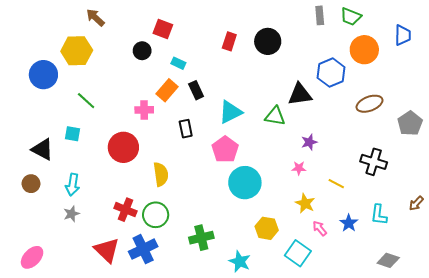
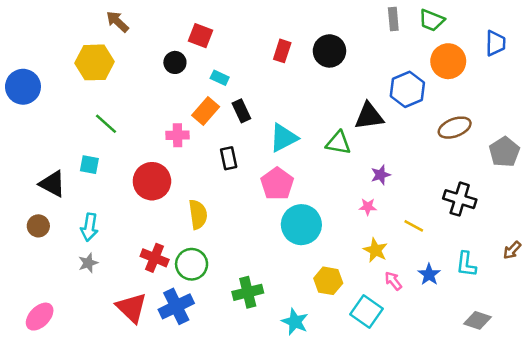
blue circle: (43, 75) -> (23, 87), moved

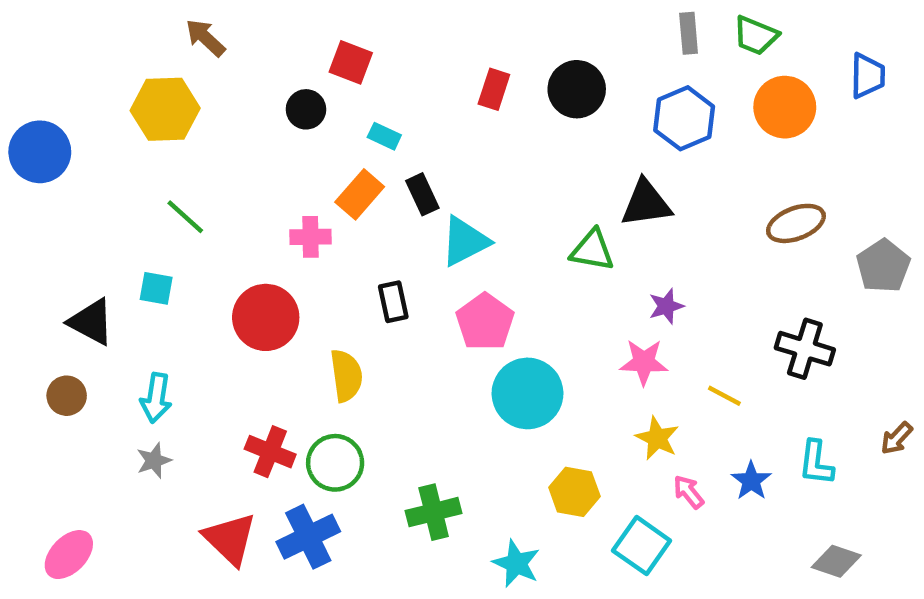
blue hexagon: (407, 89) -> (684, 118), moved
cyan triangle: (283, 138) -> (465, 241), moved
black rectangle: (229, 158) -> (393, 302), moved
pink star: (368, 207) -> (644, 362), size x1.5

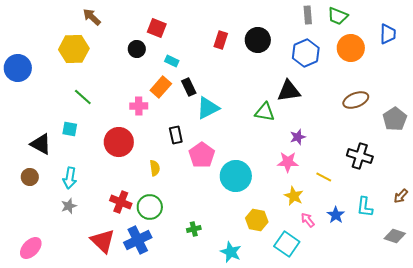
pink pentagon: (485, 322) -> (202, 155), moved
yellow semicircle: (346, 376) -> (155, 168), size x0.7
green cross: (434, 512) -> (194, 229), size x0.6
gray diamond: (836, 561) -> (395, 236), moved

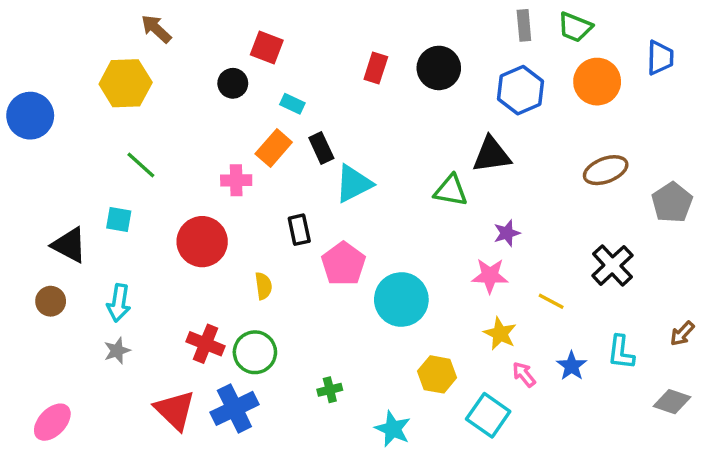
black cross: (360, 156) -> (612, 265), turned 30

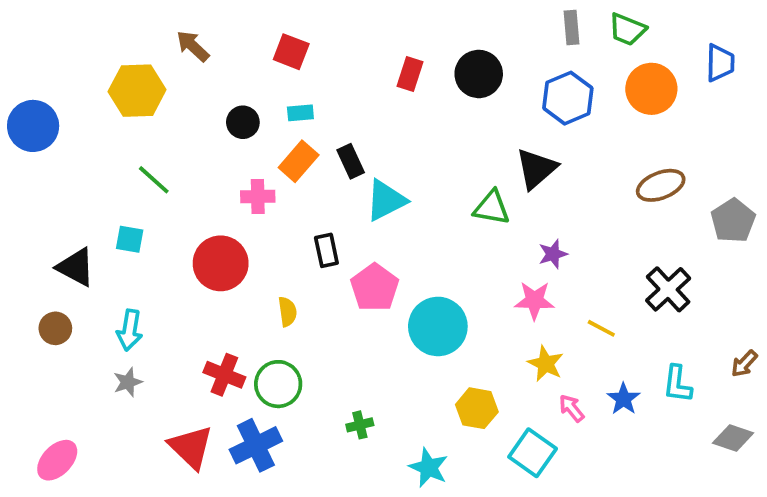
brown arrow: (156, 29) -> (193, 46), moved
black circle: (233, 83) -> (243, 122), moved
cyan rectangle: (292, 104) -> (300, 113), moved, turned -30
black triangle: (492, 155) -> (536, 169), turned -33

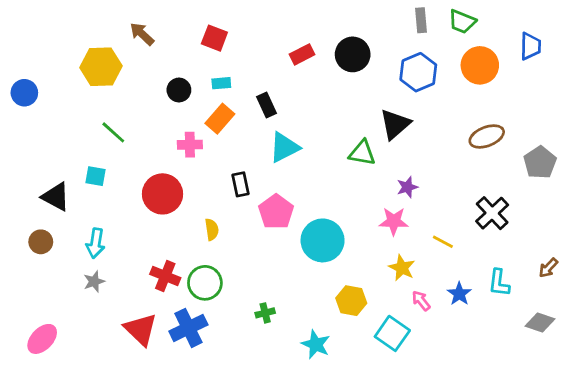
red rectangle: (410, 74) -> (302, 54), turned 45
blue circle: (33, 126) -> (24, 93), size x0.7
black rectangle: (351, 161) -> (266, 105), moved

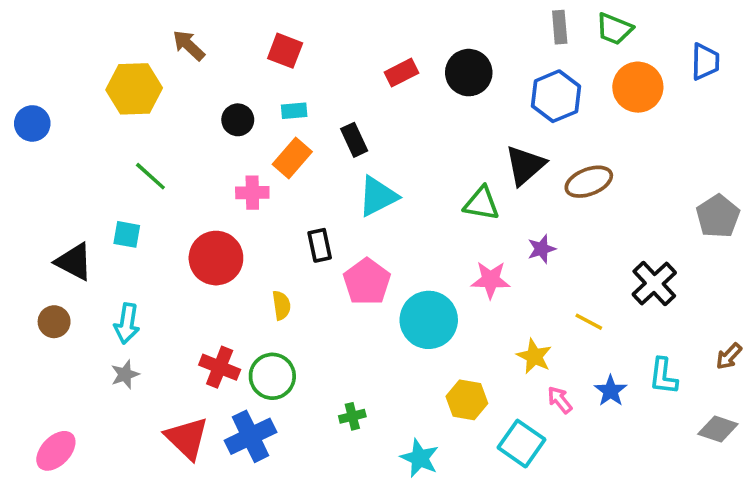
brown ellipse: (487, 136) -> (589, 182), moved
pink star: (394, 221) -> (491, 280), moved

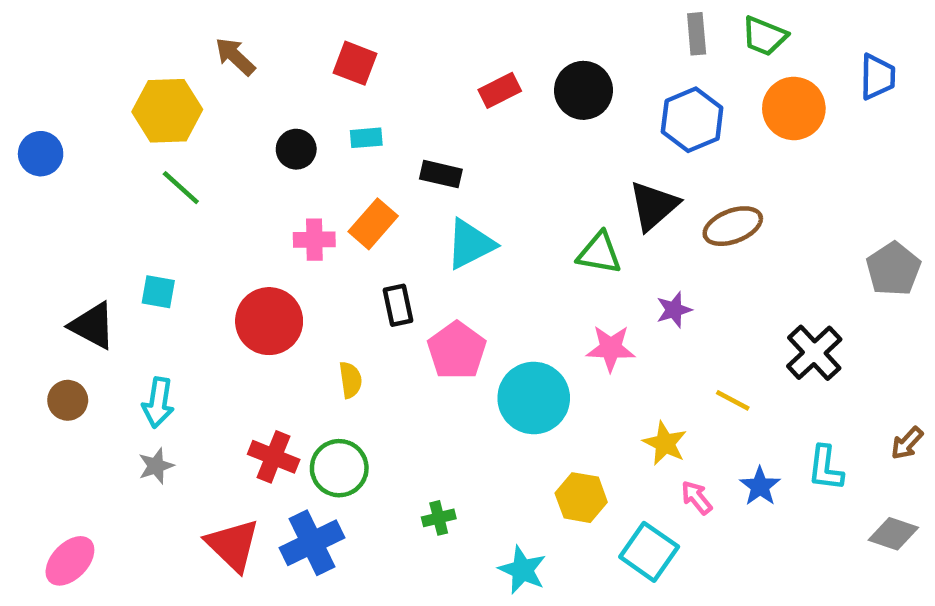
black rectangle: (354, 140) -> (441, 174), turned -52
orange rectangle: (292, 158) -> (373, 224), moved
green line: (150, 176) -> (181, 188), moved

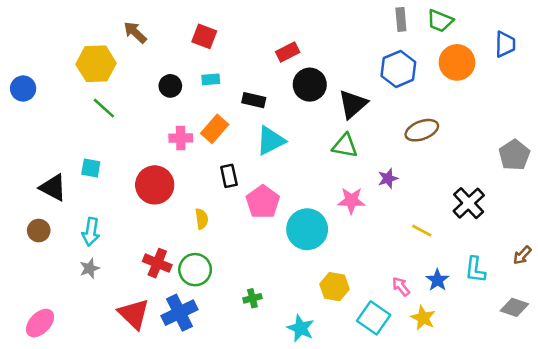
black circle: (583, 90) -> (310, 85), moved
black triangle: (654, 206) -> (353, 104), moved
yellow star: (665, 443) -> (423, 318), moved

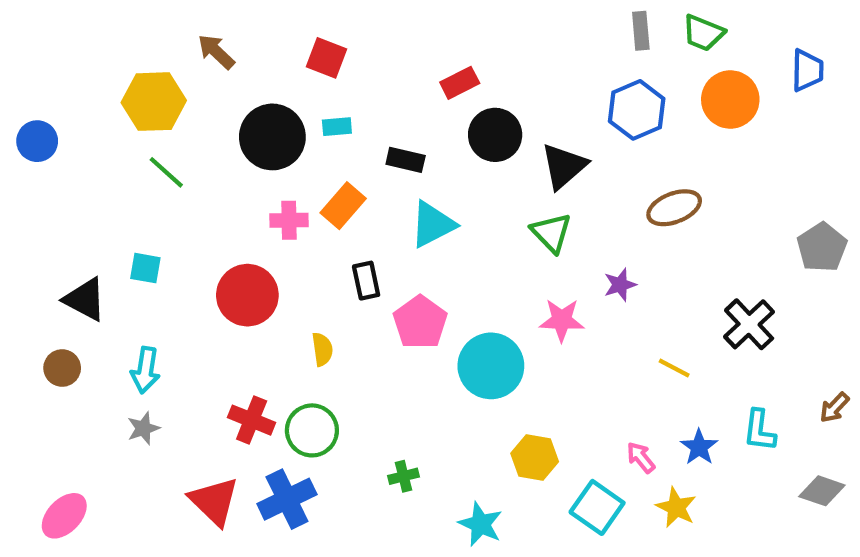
black circle: (170, 86) -> (272, 137), size x1.8
green triangle: (345, 146) -> (551, 233), turned 36

